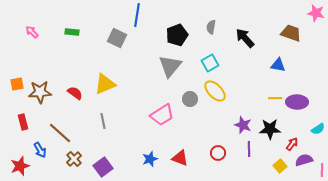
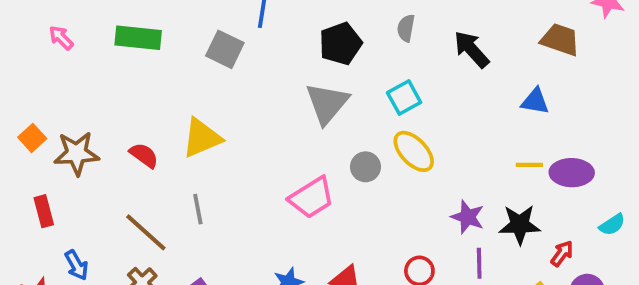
green rectangle: (72, 32) -> (138, 38), size x1.6
orange square: (17, 84) -> (32, 138), turned -32
brown line: (60, 133) -> (146, 232), moved

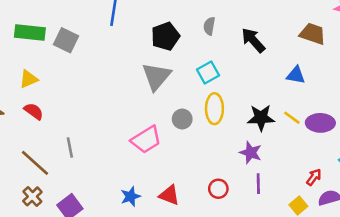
gray square: (225, 49) -> (66, 40), moved
yellow triangle: (202, 138) -> (29, 79), moved, size x0.7
yellow ellipse: (414, 151) -> (214, 109), turned 44
yellow line: (529, 165) -> (292, 118), turned 36
black star: (520, 225) -> (261, 118), moved

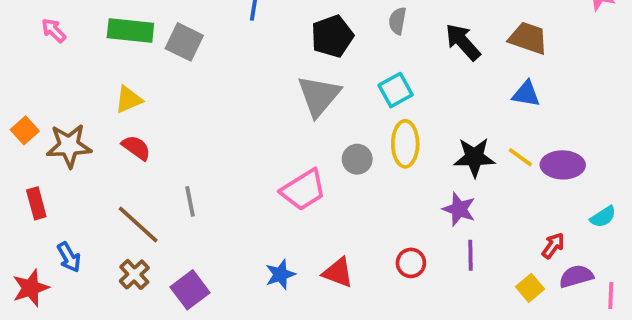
brown trapezoid: (313, 34) -> (528, 38), moved

